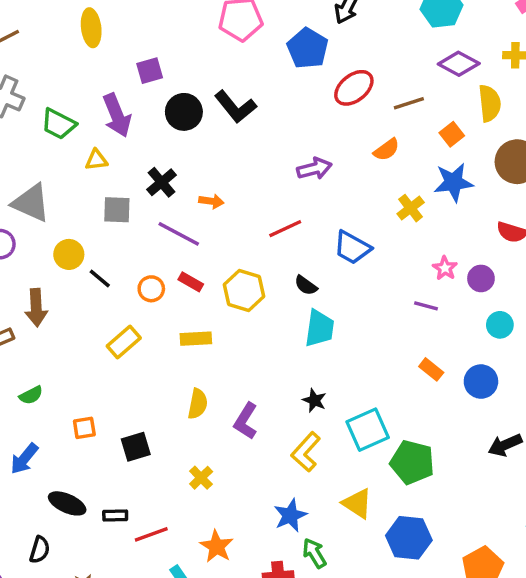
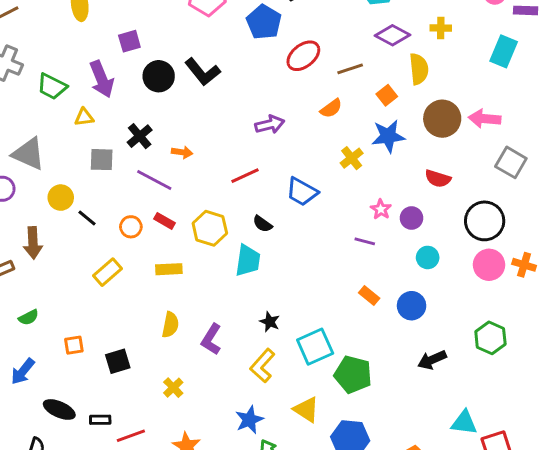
cyan trapezoid: (320, 328) -> (248, 260), moved

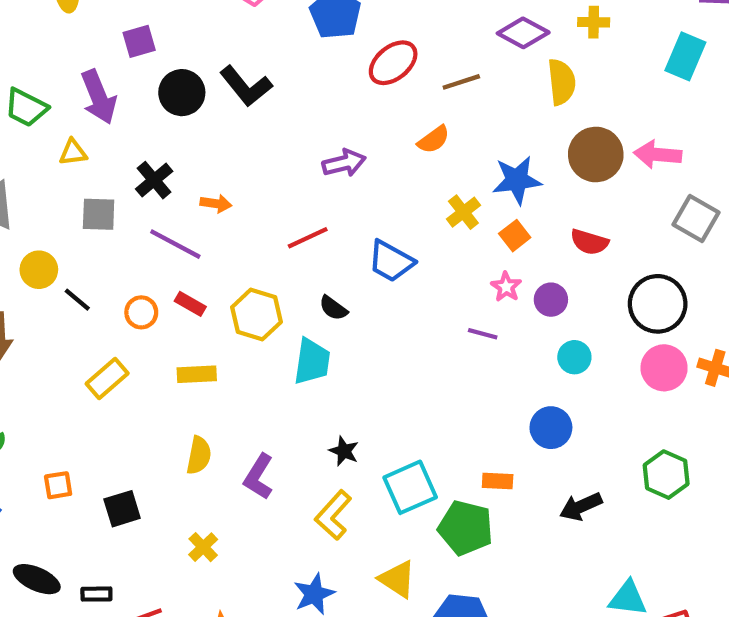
orange square: (387, 95) -> (515, 236), moved
orange rectangle: (369, 295) -> (498, 481), moved, turned -36

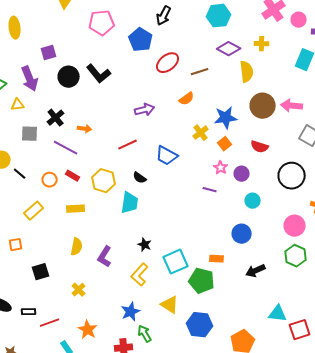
pink circle: (664, 368) -> (295, 226), moved
orange square: (58, 485) -> (16, 245), moved

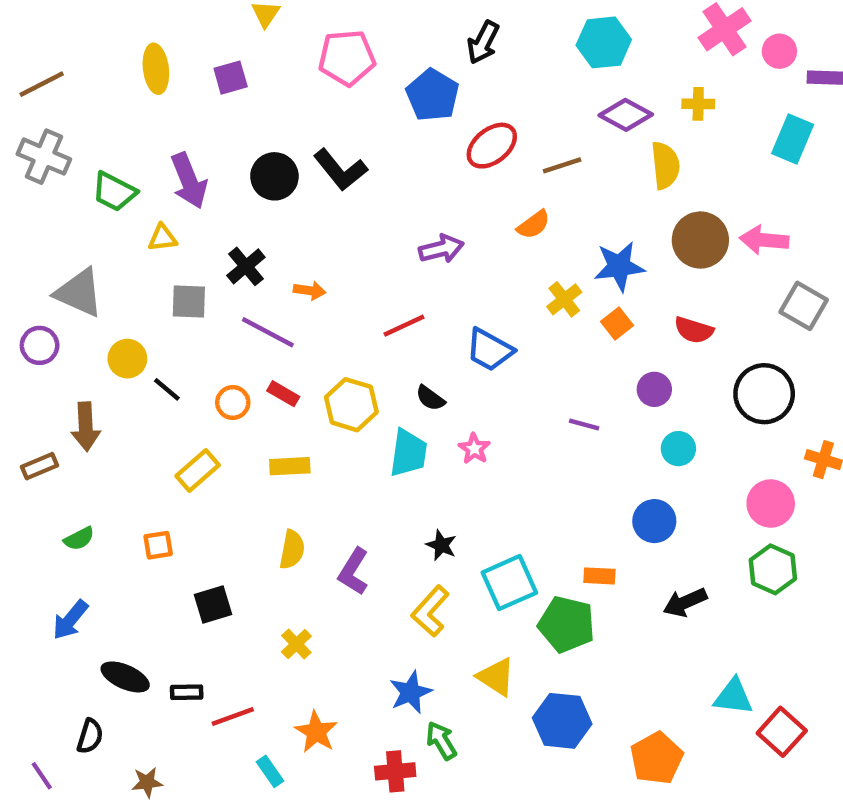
purple square: (49, 53) -> (231, 78), moved
pink star: (221, 168) -> (474, 449), moved
red square: (300, 330) -> (782, 732), turned -30

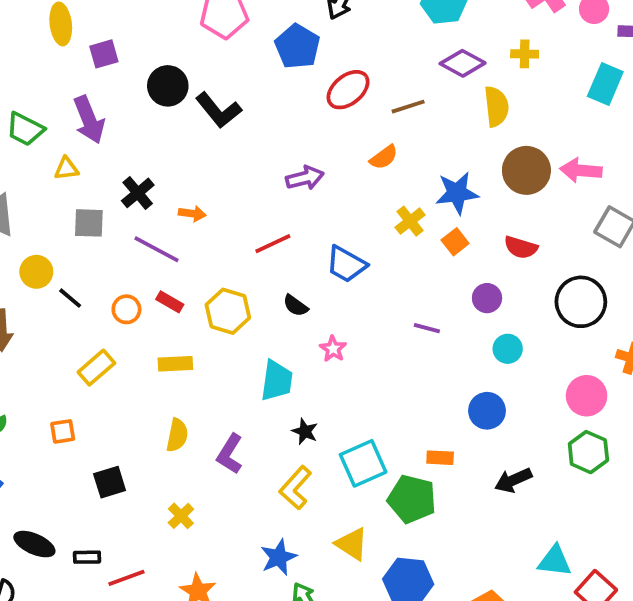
purple square: (231, 78) -> (104, 54), moved
black circle: (274, 176) -> (168, 86), moved
cyan trapezoid: (408, 453) -> (277, 381), moved

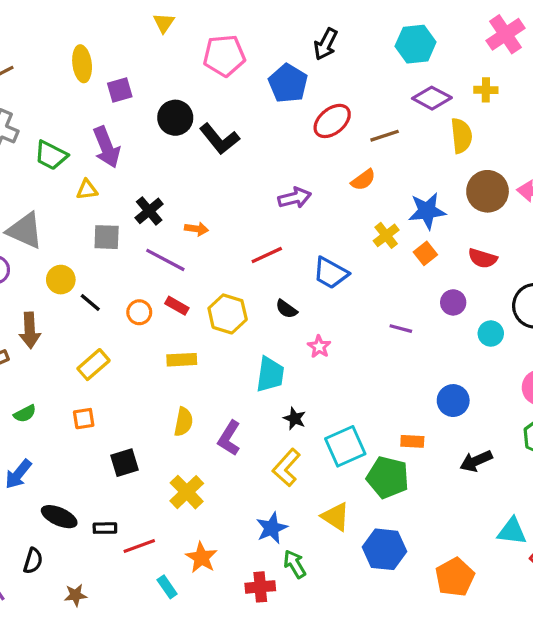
cyan circle: (508, 349) -> (491, 334), moved
yellow rectangle: (96, 368) -> (93, 365), moved
yellow cross: (181, 516) -> (187, 492), size x1.5

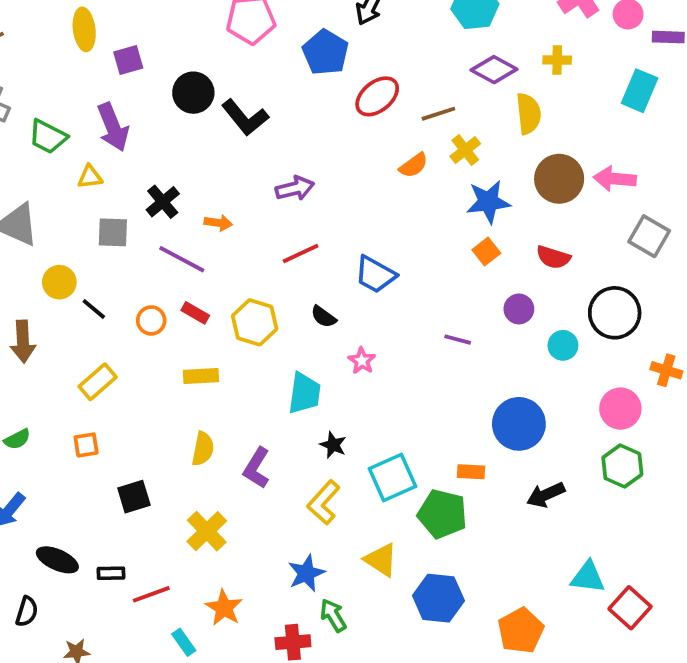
purple arrow: (295, 198) -> (295, 188), moved
yellow cross: (386, 235) -> (465, 150), moved
blue circle: (453, 401) -> (519, 424), size x1.4

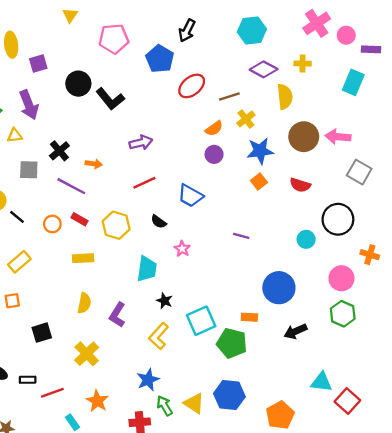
purple circle: (519, 309) -> (214, 154), moved
yellow triangle: (381, 560) -> (194, 403), moved

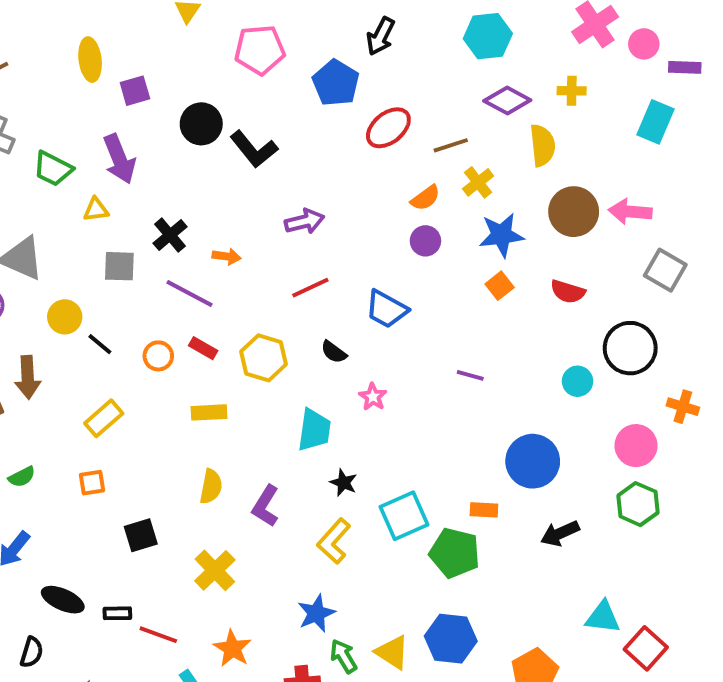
red line: (52, 393) -> (158, 635), turned 40

